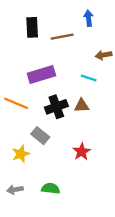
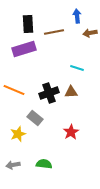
brown arrow: (104, 55) -> (90, 33), moved
purple rectangle: (41, 75) -> (24, 49), moved

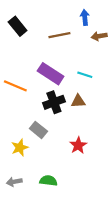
black rectangle: (28, 24) -> (18, 26), moved, turned -36
purple rectangle: (24, 49) -> (51, 74), moved, turned 50
orange line: (14, 90) -> (15, 86), moved

